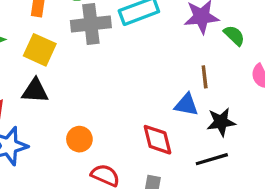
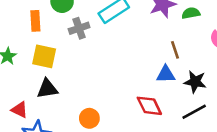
gray cross: (91, 24) -> (79, 28), size x0.7
green semicircle: (234, 35) -> (191, 13), turned -42
black star: (221, 122) -> (195, 82), turned 30

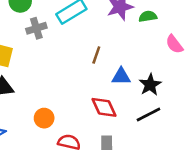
brown line: (175, 50) -> (96, 55), moved, turned 36
black star: (195, 82) -> (150, 85), turned 30

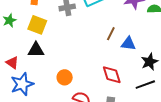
blue triangle: (121, 76) -> (128, 44), moved

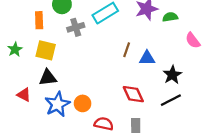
blue star: (22, 84) -> (57, 104), moved

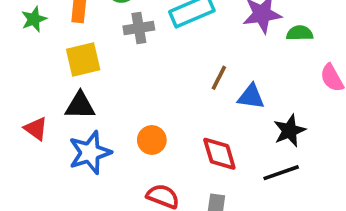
green star: (15, 49) -> (34, 19), moved
yellow square: (46, 50) -> (83, 60), turned -35
orange circle: (83, 103) -> (152, 140), moved

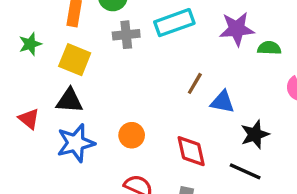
green star: (34, 19) -> (30, 44), moved
yellow square: (83, 60) -> (75, 60), turned 32
black line: (281, 173) -> (245, 171), turned 40

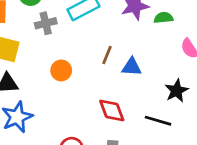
black star: (255, 134) -> (177, 91), moved
orange circle: (132, 135) -> (61, 70), moved

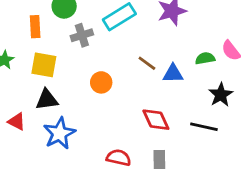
green semicircle: (163, 18) -> (205, 58), moved
brown line: (107, 55) -> (147, 63), turned -72

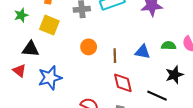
brown line: (147, 63) -> (115, 56), moved, turned 40
black triangle: (47, 100) -> (31, 49), moved
red triangle: (17, 122) -> (19, 71), moved

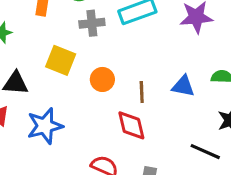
yellow square: (49, 25) -> (61, 60), moved
red diamond: (123, 83) -> (131, 125), moved

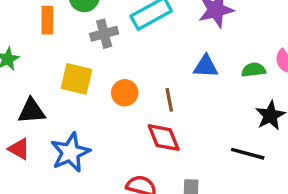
blue triangle: (183, 86) -> (206, 66), moved

